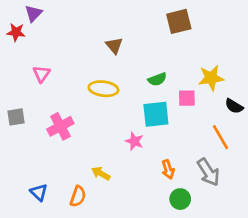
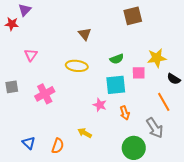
orange arrow: (168, 169) -> (125, 113), moved
yellow arrow: (101, 173) -> (85, 133), moved
green circle: (180, 199) -> (134, 148), size x1.5

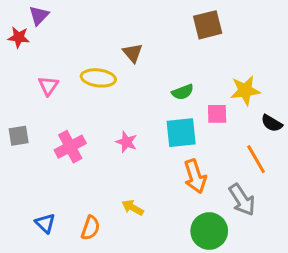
yellow ellipse: (77, 66) -> (98, 78), moved
pink star: (100, 105) -> (126, 142), moved
orange arrow: (125, 113) -> (195, 176), size x1.5

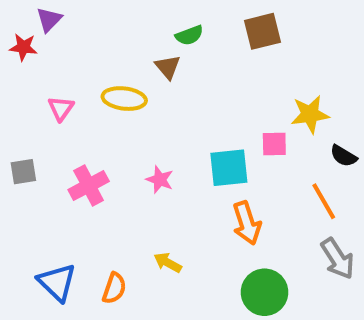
green semicircle: (183, 92) -> (189, 35), moved
gray arrow: (242, 200) -> (338, 259), moved
blue triangle: (45, 223) -> (57, 282), size x1.5

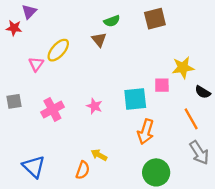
yellow ellipse: (124, 99) -> (58, 50), moved, turned -55
orange arrow: (247, 223) -> (146, 132), turned 35
orange semicircle: (114, 288) -> (83, 170), moved

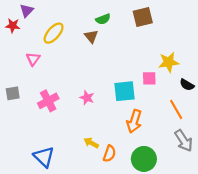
yellow ellipse: (58, 50) -> (54, 33), moved
blue triangle: (34, 167) -> (44, 157), moved
orange semicircle: (83, 170) -> (109, 154), moved

